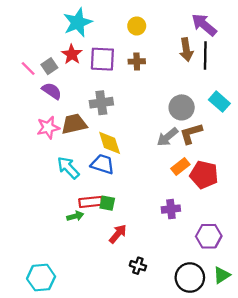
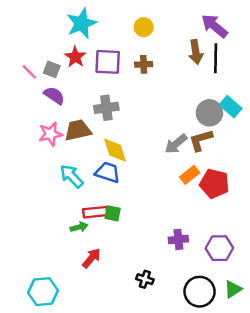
gray square: (49, 66) -> (52, 69), turned -35
gray circle: (182, 107) -> (209, 113), moved
purple cross: (171, 209) -> (178, 239), moved
red arrow: (118, 234) -> (91, 258), moved

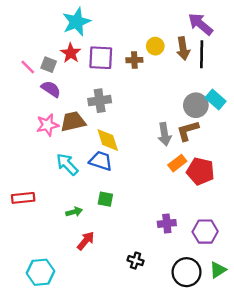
yellow circle: (144, 27) -> (155, 46), moved
gray arrow: (176, 144) -> (165, 134), turned -60
red rectangle: (95, 212) -> (23, 198), moved

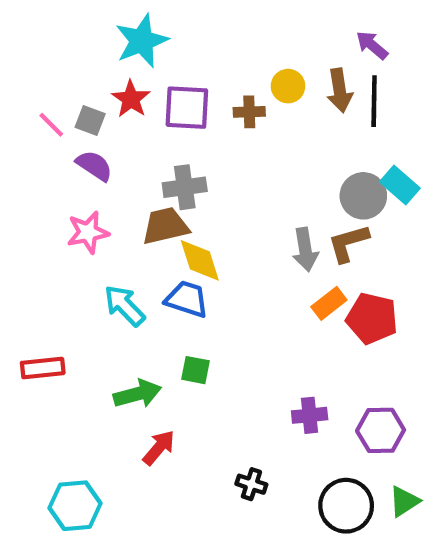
purple arrow: (200, 24) -> (372, 45), size x0.7
brown trapezoid: (73, 121) -> (165, 226), moved
green arrow: (74, 212) -> (137, 394), size x1.5

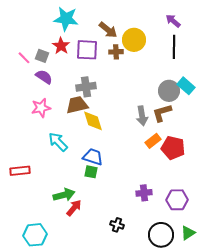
cyan star: (142, 41) -> (66, 19), turned 30
yellow circle: (288, 86) -> (134, 40), size x1.5
brown arrow: (340, 90) -> (108, 30), moved, turned -42
blue trapezoid: (187, 299) -> (93, 157), moved
green arrow: (137, 394) -> (64, 195), moved

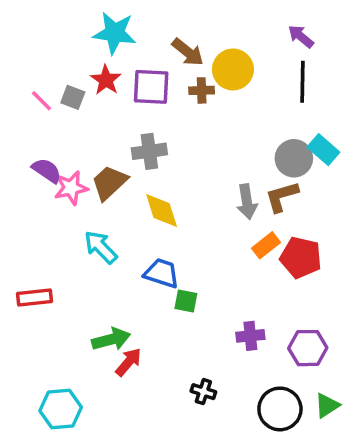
purple semicircle: (44, 77) -> (47, 170), moved
brown trapezoid: (77, 105) -> (109, 183), moved, turned -30
green square: (91, 172) -> (186, 301), moved

